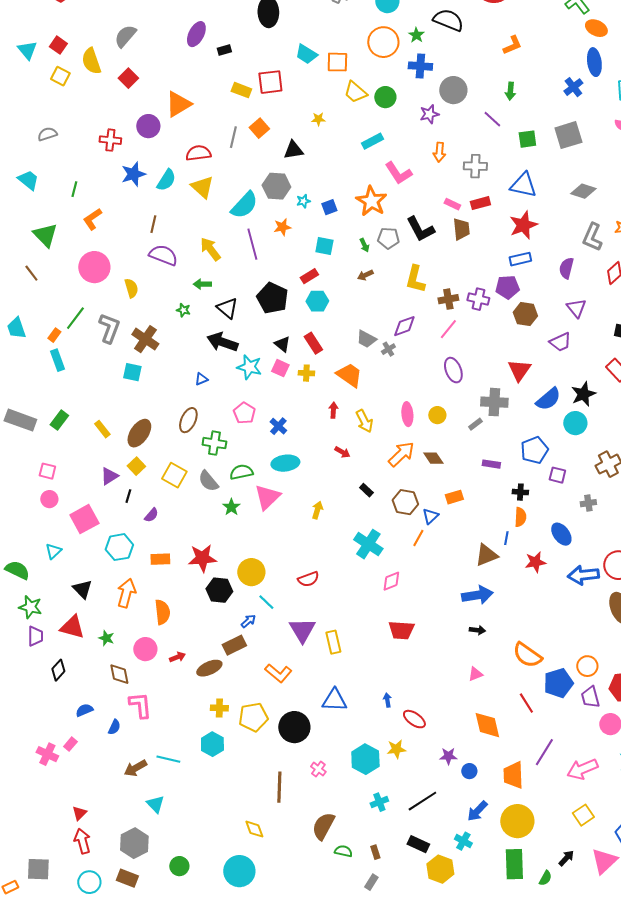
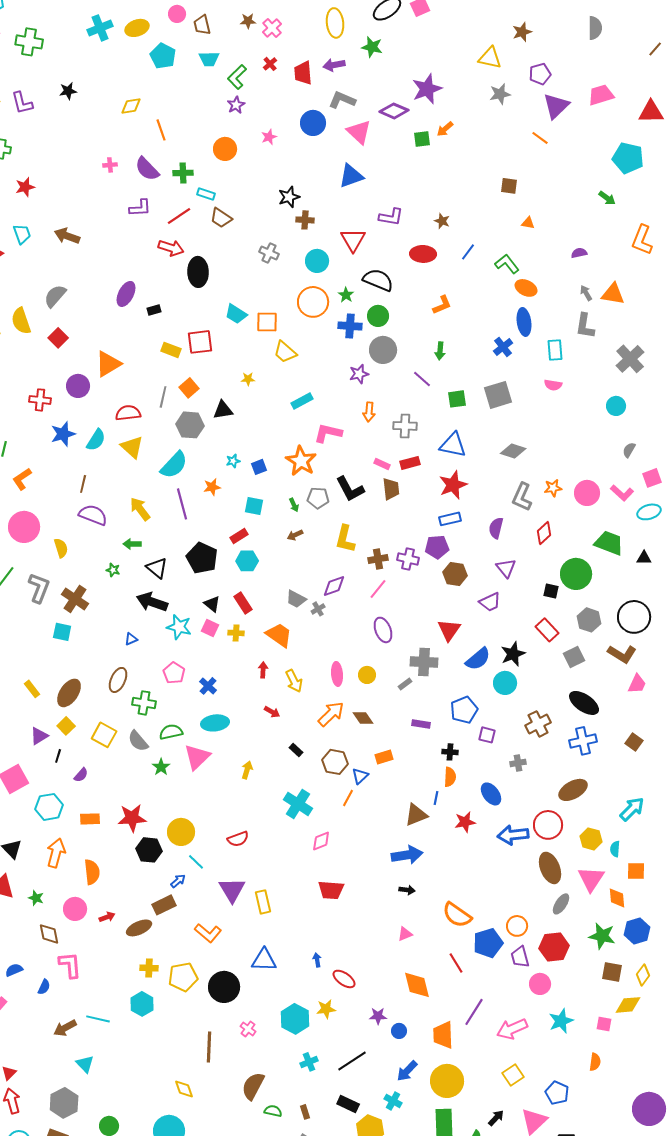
green circle: (385, 97) -> (378, 316), moved
pink L-shape: (398, 173) -> (328, 433), turned 136
gray hexagon: (276, 186) -> (190, 425), moved

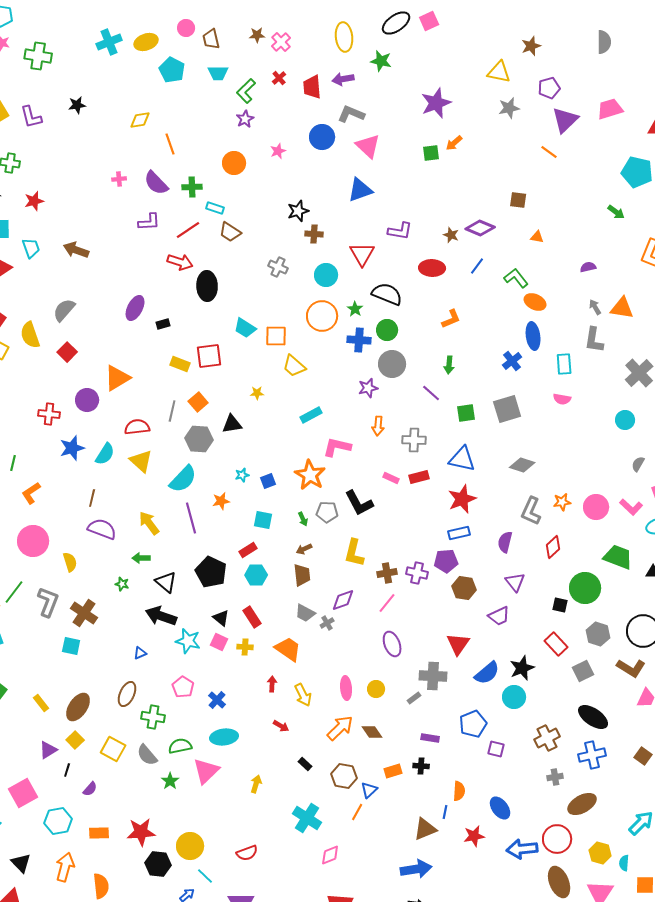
purple diamond: (394, 111) -> (480, 228), moved
brown trapezoid: (391, 489) -> (302, 575), moved
black cross: (450, 752) -> (421, 766), moved
gray cross: (518, 763) -> (555, 777), moved

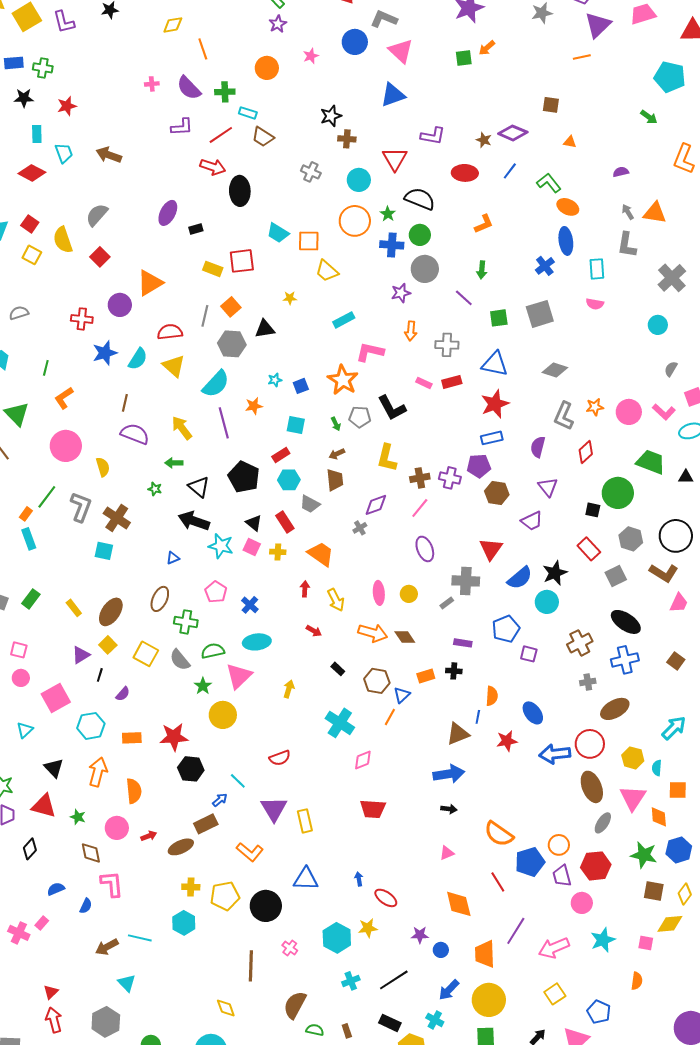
orange line: (549, 152) -> (582, 57), turned -48
gray trapezoid: (305, 613) -> (310, 504), moved
orange arrow: (340, 728) -> (373, 633), turned 60
yellow circle: (190, 846) -> (223, 715), moved

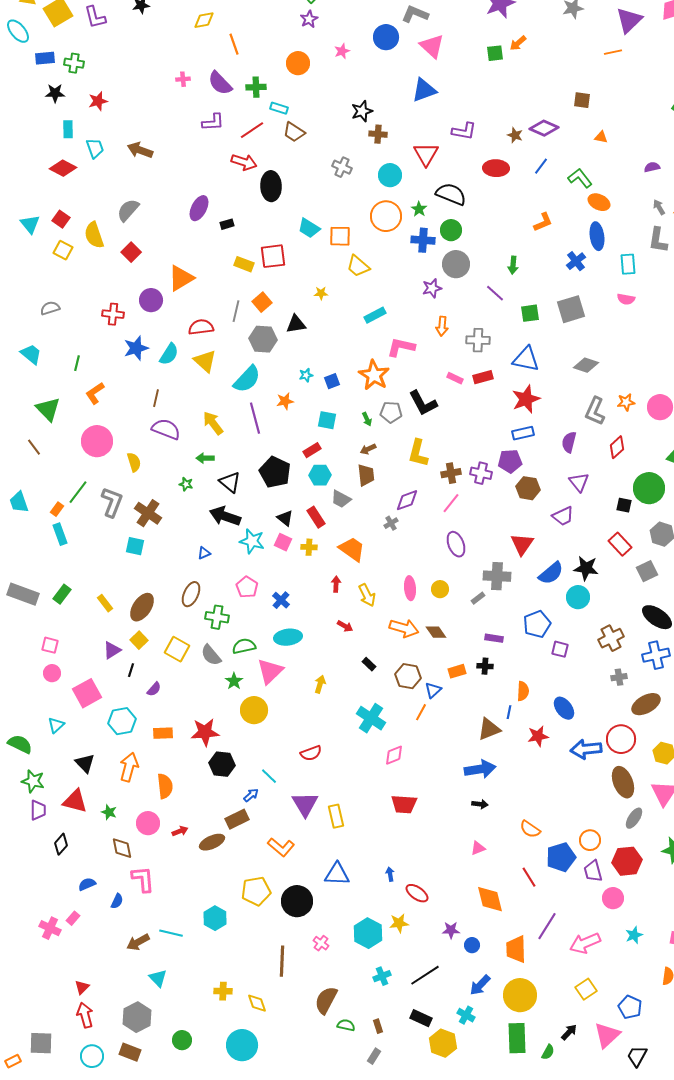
orange L-shape: (484, 224) -> (543, 222), moved
black star: (555, 573) -> (586, 568), turned 30
orange semicircle: (499, 834) -> (530, 829), size x0.7
yellow cross: (191, 887) -> (223, 991), moved
cyan star: (603, 940) -> (634, 935), size x0.7

